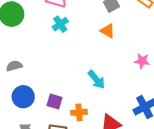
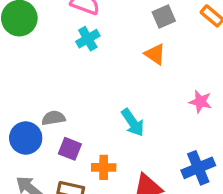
gray semicircle: (14, 66) -> (53, 118), moved

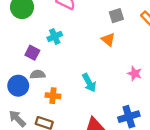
cyan cross: (88, 39) -> (55, 36), moved
purple square: (70, 149) -> (32, 53), moved
orange cross: (104, 167) -> (53, 96), moved

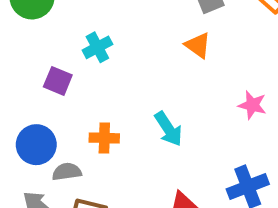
gray semicircle: (38, 74) -> (67, 172), moved
orange cross: (53, 96) -> (104, 138), moved

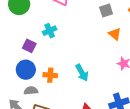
orange triangle: (198, 45) -> (115, 34), moved
blue circle: (36, 145) -> (26, 70), moved

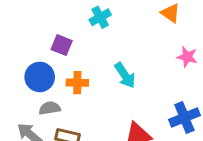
cyan cross: (50, 31) -> (100, 17), moved
purple square: (29, 46) -> (62, 45), moved

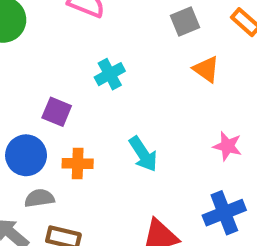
pink star: (187, 57) -> (227, 146), moved

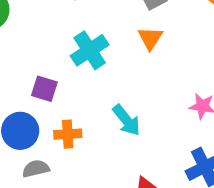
orange triangle: (206, 69) -> (150, 38), moved, turned 32
cyan cross: (110, 74) -> (90, 50), size x1.4

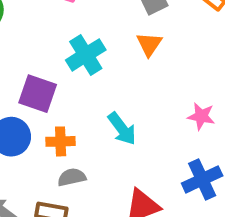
purple square: (44, 89) -> (38, 94), size x1.4
gray semicircle: (36, 169) -> (72, 177), moved

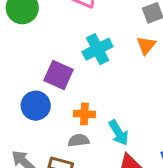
cyan arrow: (122, 129) -> (119, 133), moved
orange cross: (61, 141) -> (84, 114), moved

